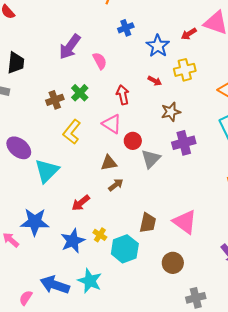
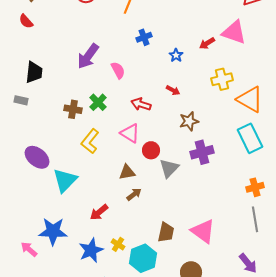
blue star: (158, 46) -> (176, 55), size x0.6
yellow cross: (185, 70) -> (222, 79), moved
red arrow: (123, 95) -> (141, 104), turned -60
brown cross: (55, 100) -> (73, 109), turned 30

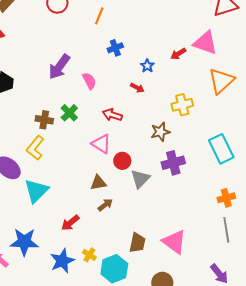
yellow cross: (222, 79) -> (182, 105), moved
red arrow: (173, 90) -> (137, 88), moved
orange triangle: (250, 99) -> (221, 81), moved, turned 48
yellow L-shape: (90, 141) -> (35, 148), moved

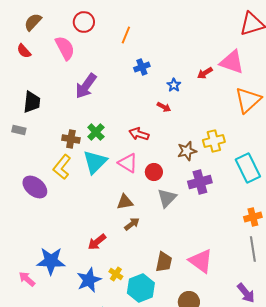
pink semicircle: (89, 81) -> (65, 48), moved, size x1.4
yellow cross: (182, 105) -> (214, 141), moved
red circle: (122, 161) -> (154, 172), moved
cyan triangle: (36, 191) -> (95, 162), moved

